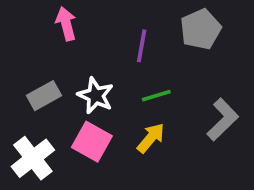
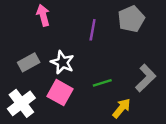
green line: (156, 96) -> (102, 83), moved
yellow arrow: (151, 138) -> (122, 108), moved

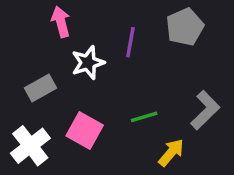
white star: (62, 62) -> (88, 63), moved, turned 30

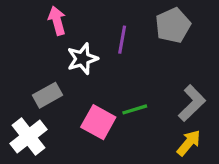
gray rectangle: (40, 88) -> (47, 95), moved
pink square: (85, 130) -> (98, 122), moved
yellow arrow: (171, 153) -> (189, 143), moved

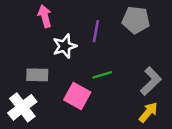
gray pentagon: (173, 25) -> (136, 20), turned 30
gray rectangle: (47, 95) -> (37, 75), turned 30
green line: (135, 109) -> (102, 75), moved

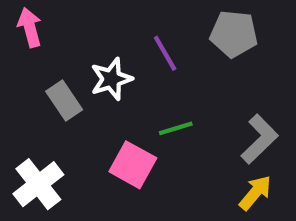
pink arrow: (45, 16) -> (30, 27), moved
purple line: (96, 31) -> (165, 53), turned -40
gray rectangle: (37, 75) -> (64, 100), moved, turned 55

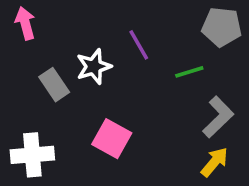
gray pentagon: (234, 34) -> (222, 27), moved
green line: (176, 128) -> (189, 72), moved
white cross: (38, 184) -> (32, 155), turned 33

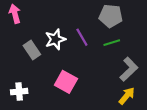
gray pentagon: (222, 27) -> (111, 16), moved
purple line: (139, 45) -> (82, 37), moved
white cross: (32, 155) -> (19, 92), size x0.7

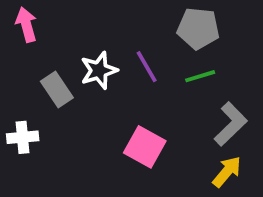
pink square: (66, 82) -> (145, 147), moved
white cross: (19, 92) -> (23, 137), moved

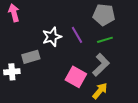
gray rectangle: (57, 90) -> (31, 57), moved, turned -72
gray L-shape: (231, 124) -> (101, 65), moved
yellow arrow: (227, 172) -> (100, 91), moved

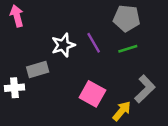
gray L-shape: (101, 65) -> (145, 89), moved

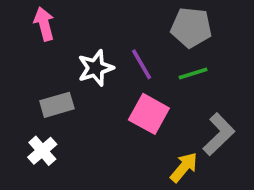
pink arrow: (17, 16) -> (44, 24), moved
white cross: (14, 88) -> (42, 151), moved, turned -36
pink square: (92, 94) -> (149, 114), moved

